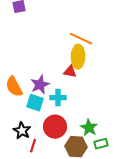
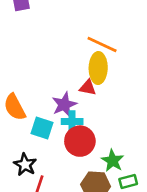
purple star: (40, 85) -> (64, 105), moved
red circle: (55, 127) -> (80, 141), moved

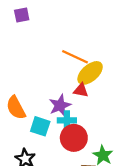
orange line: (102, 44) -> (75, 57), moved
yellow ellipse: (98, 68) -> (90, 73), turned 48

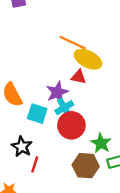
yellow ellipse: (90, 73) -> (88, 59), turned 68
cyan cross: (67, 120) -> (64, 108), turned -30

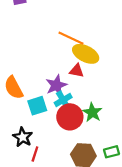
cyan square: (37, 114) -> (37, 106), turned -36
green star: (101, 143) -> (92, 112), moved

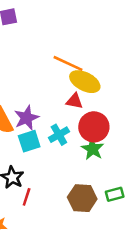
purple star: (56, 85) -> (27, 118), moved
red circle: (70, 117) -> (94, 127), moved

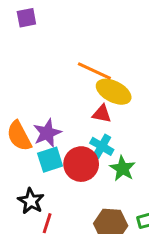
red circle: (94, 127) -> (81, 164), moved
cyan cross: (59, 135) -> (102, 146), moved, turned -30

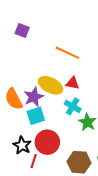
purple square: (26, 18) -> (22, 31), moved, turned 32
yellow ellipse: (114, 92) -> (51, 85), moved
red circle: (81, 164) -> (47, 142), moved

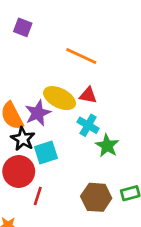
cyan square: (36, 116) -> (46, 152), moved
red circle: (47, 142) -> (19, 172), moved
black star: (22, 145) -> (23, 139), moved

